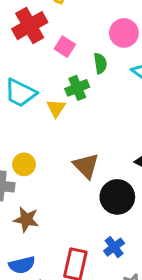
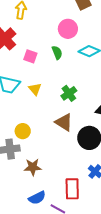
pink square: (65, 47) -> (30, 56), moved
green cross: (77, 88) -> (69, 93), moved

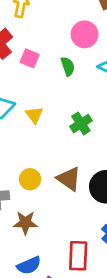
pink square: (30, 56) -> (30, 58), moved
brown triangle: (64, 122) -> (69, 179), moved
yellow circle: (23, 131) -> (30, 179), moved

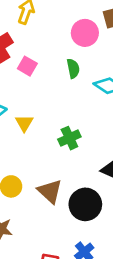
pink circle: (85, 34) -> (85, 33), moved
green semicircle: (68, 66) -> (73, 69), moved

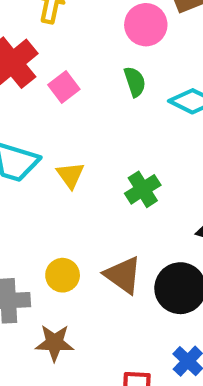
pink square: (27, 66) -> (64, 87), turned 30

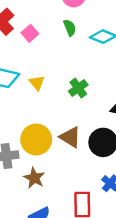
yellow circle: (63, 275) -> (36, 139), size x1.6
brown star: (55, 343) -> (34, 178), turned 30

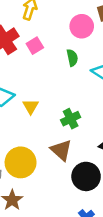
pink square: (30, 33) -> (35, 46), moved
brown triangle: (70, 137) -> (61, 150), moved

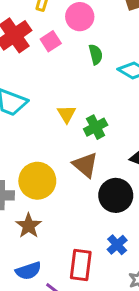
pink circle: (82, 26) -> (80, 17), moved
yellow triangle: (31, 107) -> (67, 114), moved

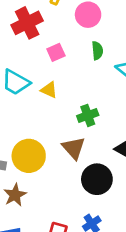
pink square: (51, 41) -> (56, 52), moved
yellow triangle: (67, 114) -> (49, 90), moved, turned -42

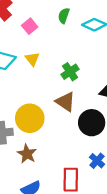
green semicircle: (97, 51) -> (64, 16), turned -140
yellow triangle: (49, 90) -> (32, 59), turned 42

